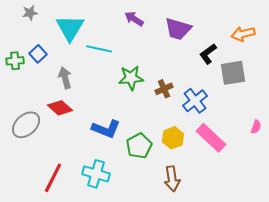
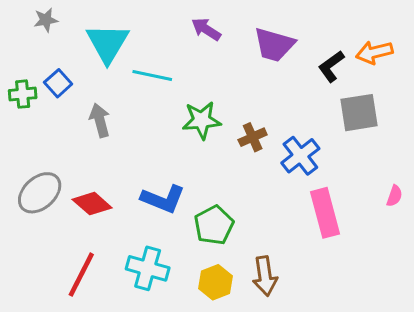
black L-shape: (208, 54) -> (331, 66), moved
red diamond: (60, 108) -> (92, 204), moved
yellow hexagon: (173, 138) -> (215, 282), moved
pink rectangle: (211, 138) -> (325, 213), turned 32

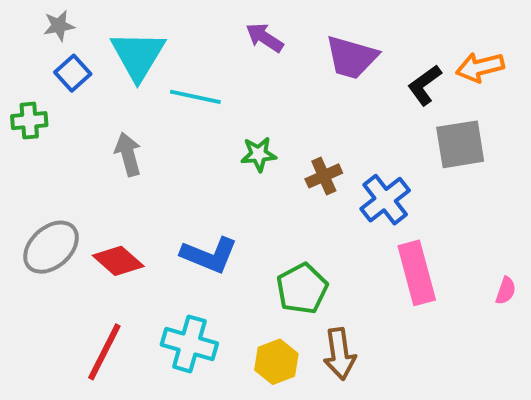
blue square: (58, 83) -> (73, 73), moved
green star: (202, 120) -> (259, 154), size x0.7
pink semicircle: (394, 196) -> (506, 291), moved
green pentagon: (214, 225) -> (302, 289), moved

